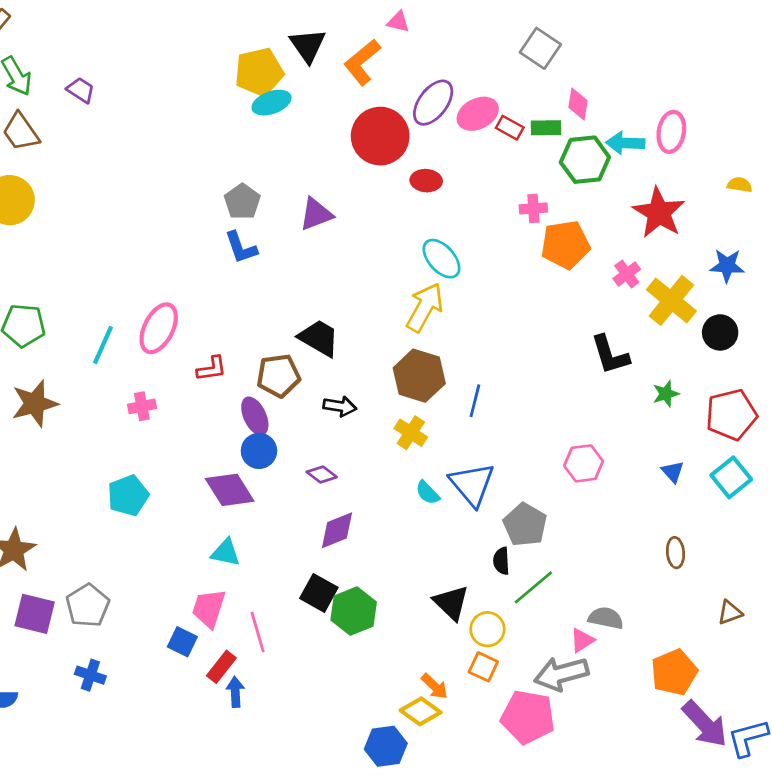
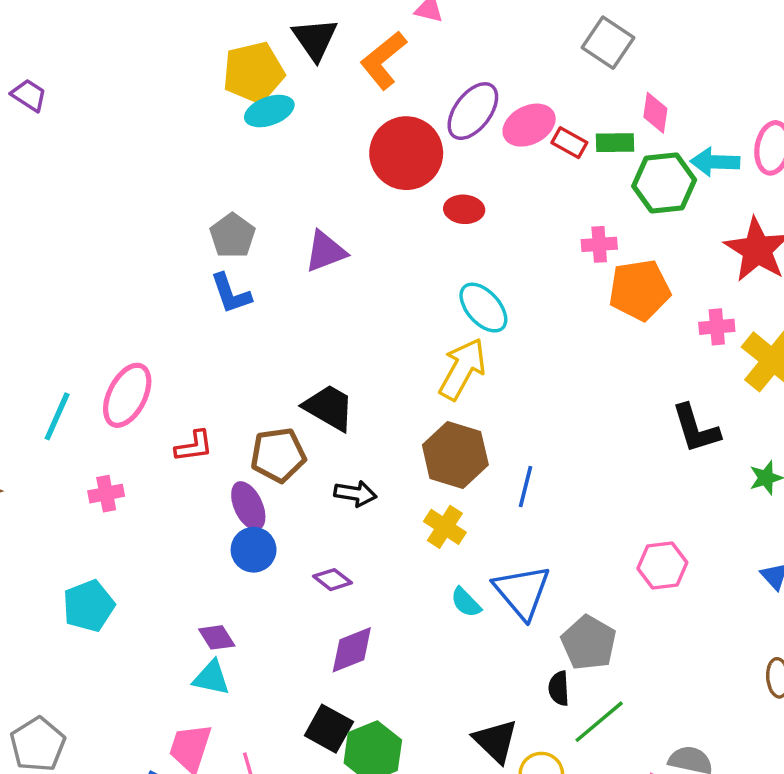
pink cross: (627, 274) -> (717, 327), turned 32
purple diamond: (230, 490) -> (217, 637), moved, size x0.6

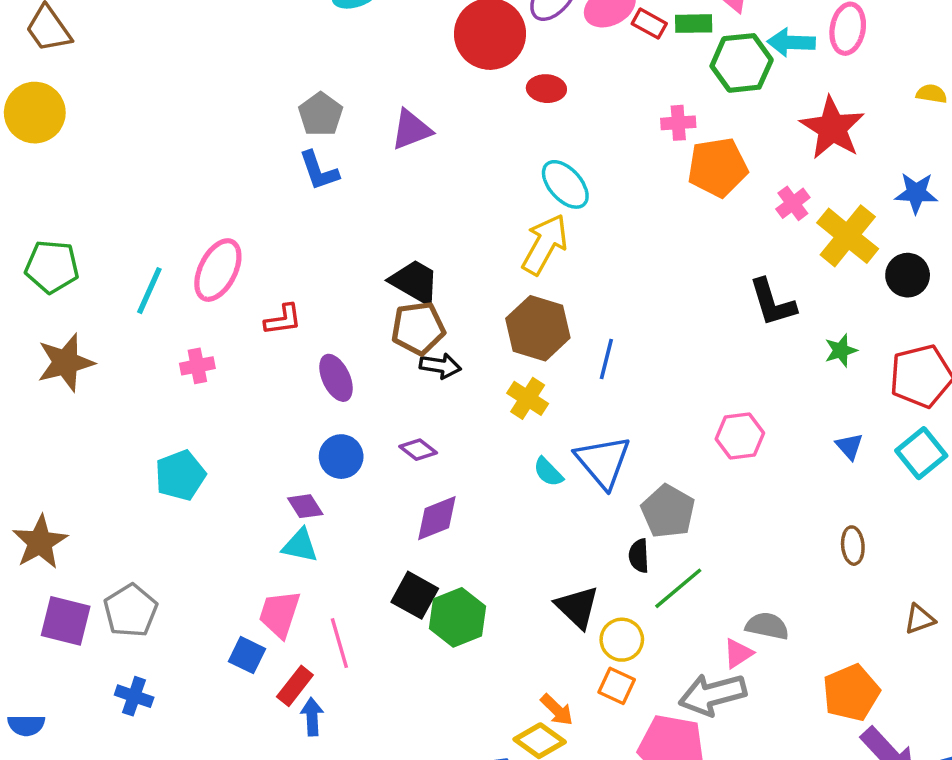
pink cross: (717, 327) -> (793, 203), turned -32
brown pentagon: (278, 455) -> (418, 328), moved
blue circle: (254, 550) -> (341, 457), moved

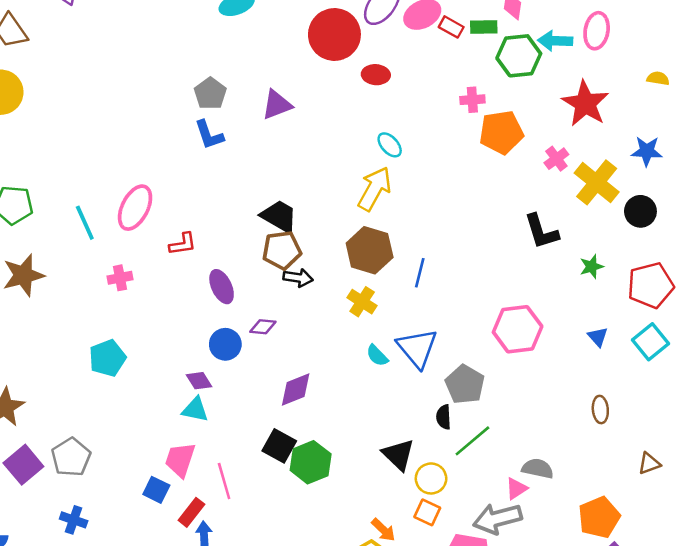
cyan ellipse: (565, 184) -> (390, 145), size x0.7
cyan line: (149, 291) -> (85, 223), turned -48
pink hexagon: (740, 436) -> (518, 329), size x1.4
purple diamond: (418, 450) -> (263, 327), moved, turned -32
purple square: (66, 621) -> (23, 465), turned 36

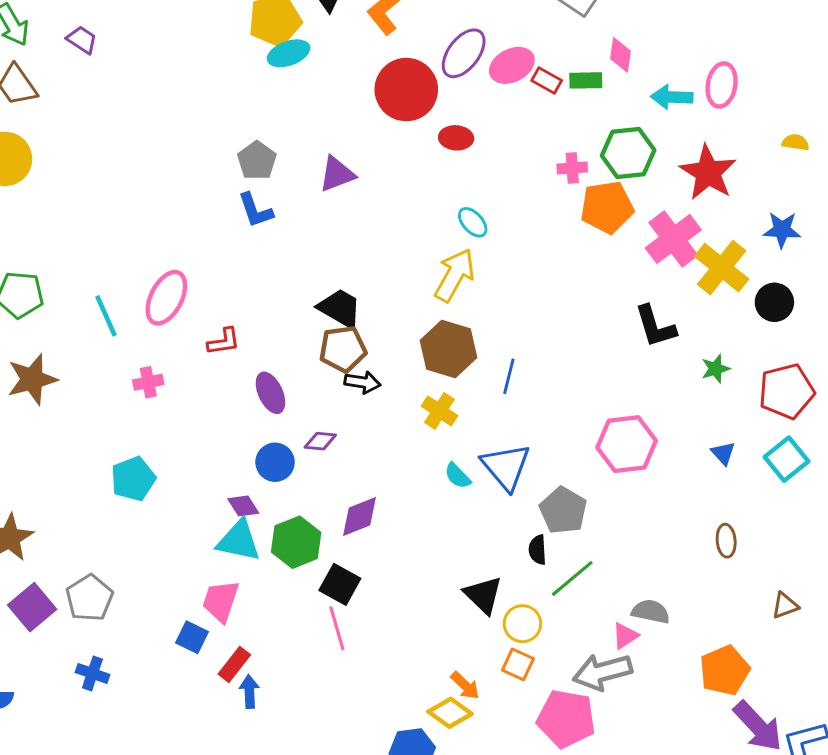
green hexagon: (519, 56) -> (628, 153), moved
pink cross: (556, 159) -> (673, 239), size x1.8
cyan triangle: (195, 410) -> (239, 541), size x1.4
green hexagon: (311, 462) -> (296, 542), moved
pink line: (224, 481) -> (337, 628), moved

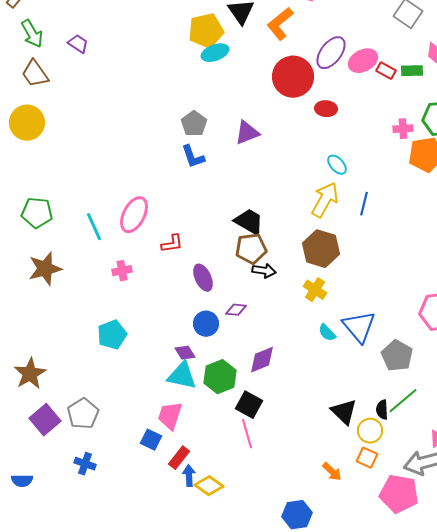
blue line: (509, 376) -> (364, 204), moved
black semicircle: (538, 550) -> (382, 410), moved
yellow diamond: (450, 713) -> (209, 486), moved

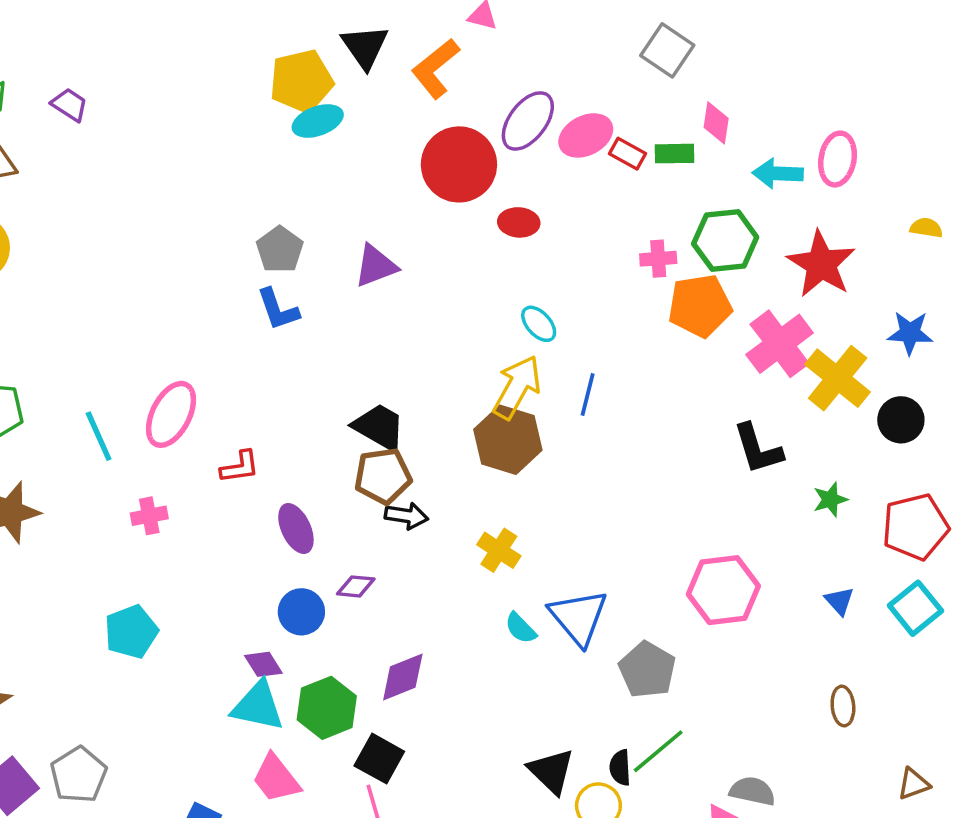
brown hexagon: (321, 249) -> (508, 440), moved
pink trapezoid: (170, 416) -> (276, 778), moved, turned -56

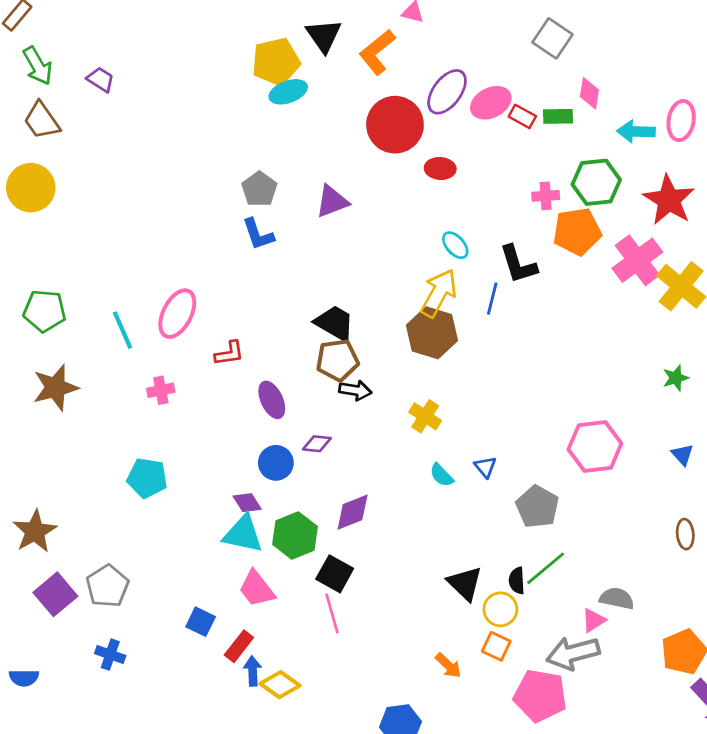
black L-shape: (758, 449) -> (518, 264), moved
blue triangle: (579, 617) -> (485, 467), size x0.5
cyan pentagon: (131, 632) -> (147, 478), turned 30

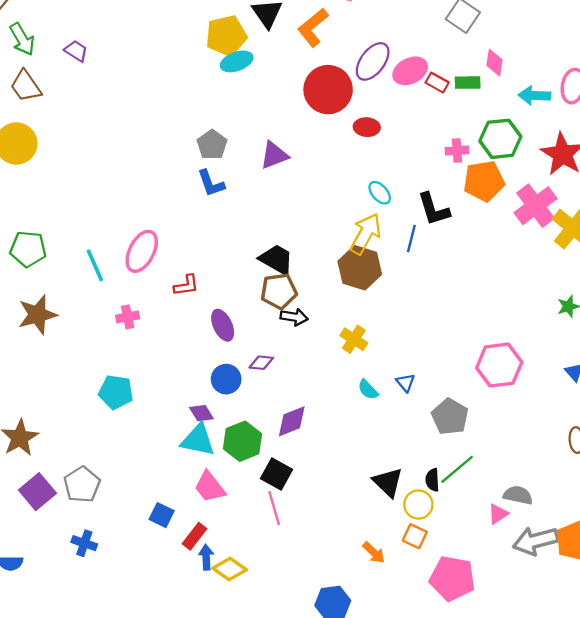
gray arrow: (573, 653) -> (536, 541), moved

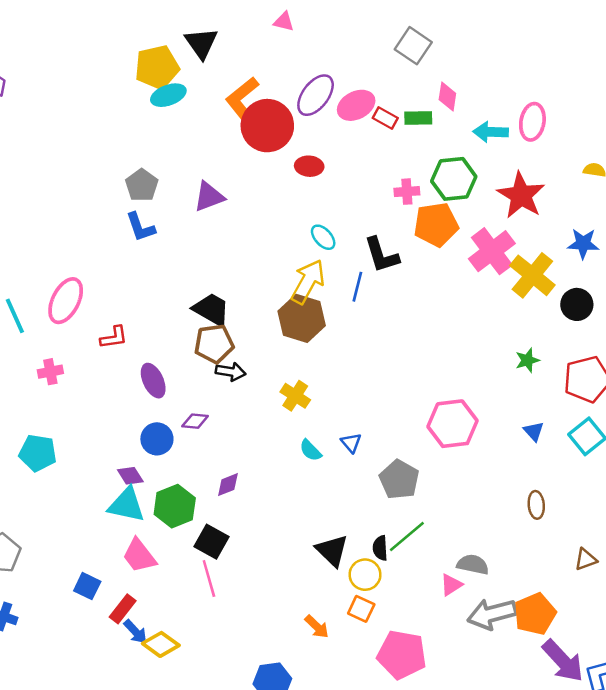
orange L-shape: (313, 27) -> (242, 98), moved
purple diamond: (292, 421) -> (228, 485), size x0.7
blue arrow: (206, 557) -> (135, 632), turned 140

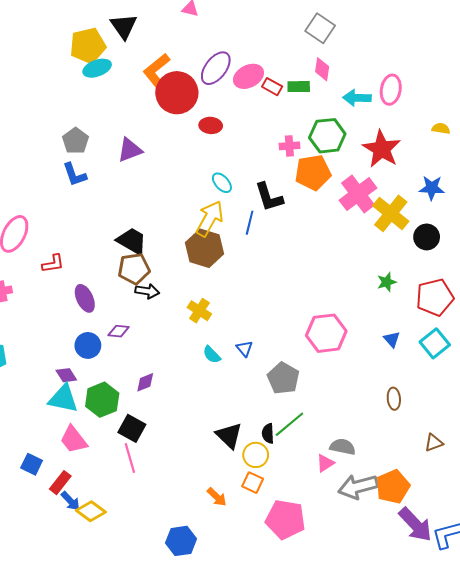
gray square: (413, 46) -> (320, 28), moved

